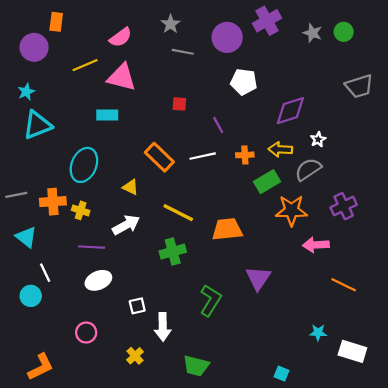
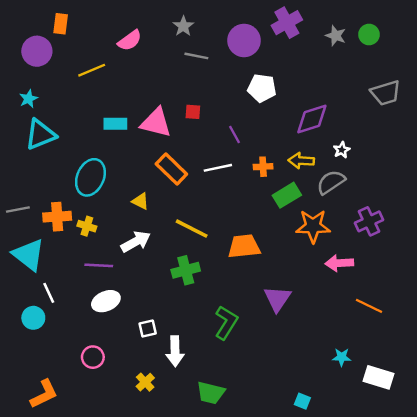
pink triangle: (122, 77) -> (156, 123), moved
cyan triangle: (26, 237) -> (29, 255), size x1.4

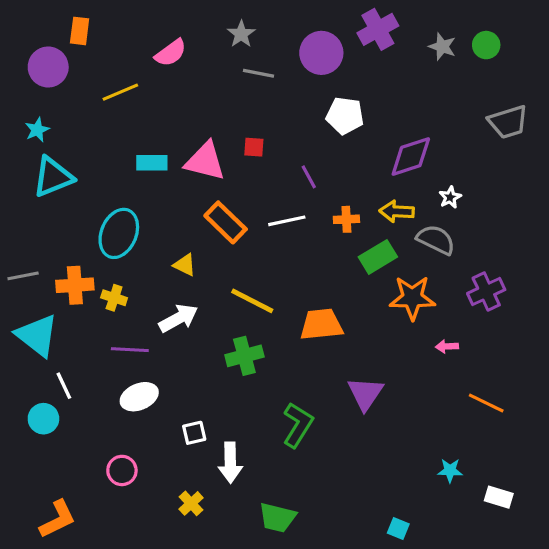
gray semicircle: (331, 182) -> (436, 240), turned 60
pink arrow: (339, 263) -> (447, 346), size x0.6
white rectangle: (379, 377) -> (499, 497), size x0.7

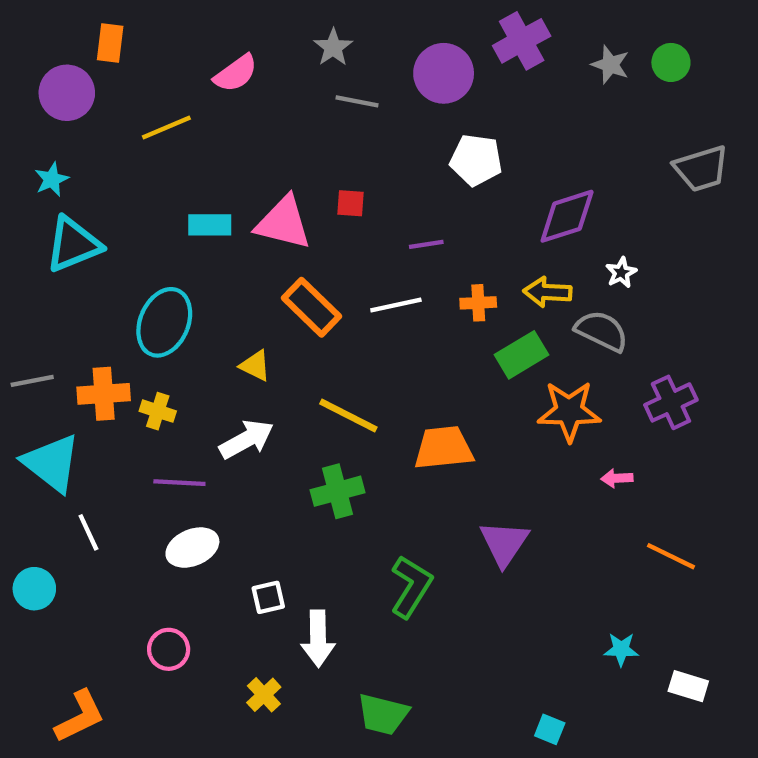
purple line: (309, 177) -> (426, 244), turned -70
cyan circle: (43, 419) -> (34, 589), moved

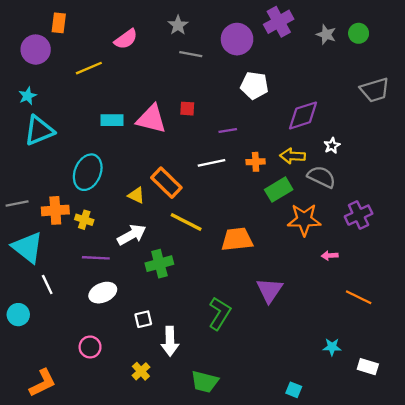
orange rectangle: (312, 307) -> (166, 183), moved
green cross: (337, 491) -> (159, 264), moved

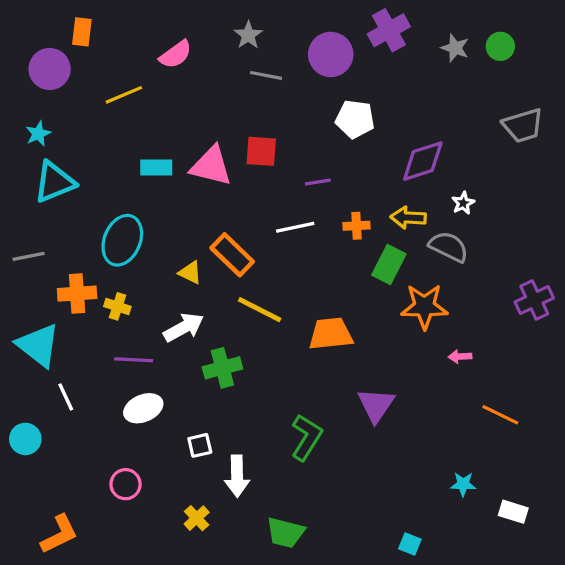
red square: (187, 109) -> (261, 151), size x1.5
green rectangle: (279, 190) -> (389, 264), turned -32
gray line: (17, 203) -> (29, 256), moved
purple cross: (359, 215) -> (534, 300), moved

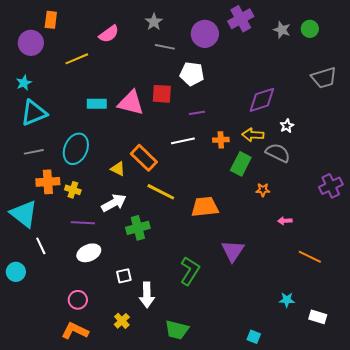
white pentagon: (355, 119) -> (192, 74), moved
gray line: (29, 256) -> (34, 152), moved
orange star: (424, 306) -> (263, 190), size x0.5
orange L-shape: (59, 534) -> (75, 331), moved, turned -128

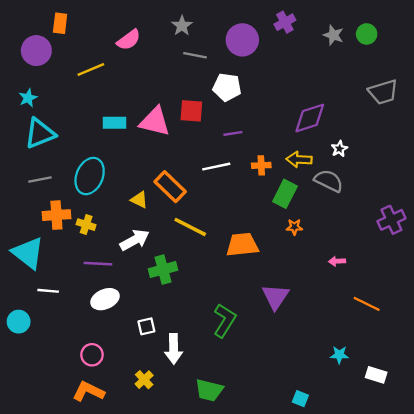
purple cross: (241, 19) -> (285, 22), size x0.7
orange star: (263, 190) -> (294, 227), moved
white line: (41, 246) -> (48, 291), turned -60

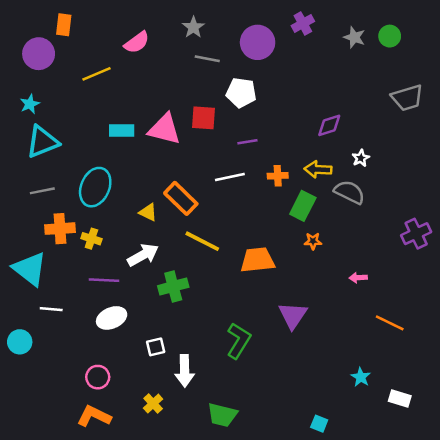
purple diamond: (310, 118) -> (329, 125), size x0.7
cyan star: (339, 355) -> (361, 377), turned 30

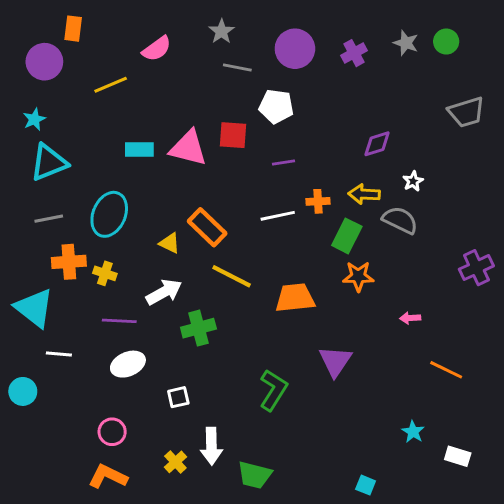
purple cross: (303, 23) -> (354, 53), moved
white line: (230, 177) -> (278, 216), moved
orange star: (313, 241) -> (358, 276), size x1.5
white arrow: (185, 371) -> (211, 446), moved

